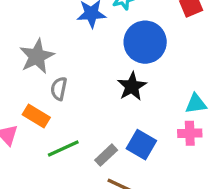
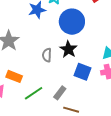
gray semicircle: (59, 89) -> (47, 55), moved
blue square: (141, 145) -> (82, 72), moved

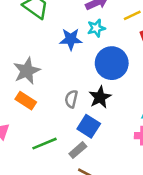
blue square: (82, 72) -> (89, 126), moved
orange rectangle: (14, 76) -> (26, 101), moved

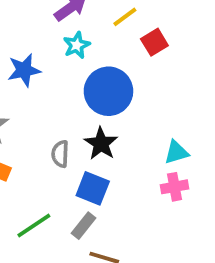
blue star: (71, 39) -> (24, 70), moved

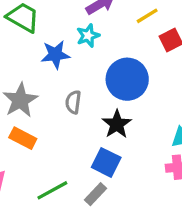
cyan star: (77, 45) -> (88, 36), moved
gray semicircle: (60, 154) -> (73, 102), moved

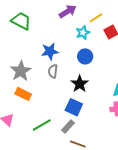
cyan star: (88, 36) -> (83, 33), moved
blue star: (55, 55) -> (50, 51), moved
blue circle: (127, 79) -> (85, 56), size x0.6

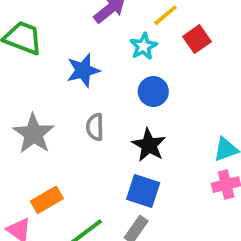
blue star: (50, 51) -> (83, 70), moved
orange rectangle: (23, 94) -> (47, 200), moved, turned -49

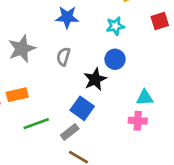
red square: (197, 39) -> (160, 21), moved
cyan star: (144, 46) -> (115, 26), moved
blue circle: (153, 92) -> (115, 59), moved

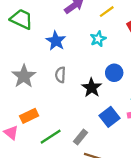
blue star: (67, 17) -> (56, 41), turned -30
blue circle: (115, 59) -> (114, 73), moved
blue square: (82, 108) -> (109, 117), moved, turned 30

